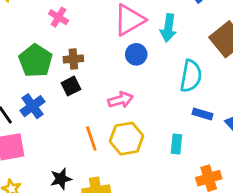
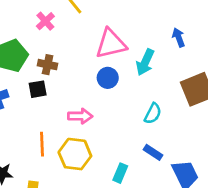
cyan semicircle: (191, 76) -> (153, 114), size x0.7

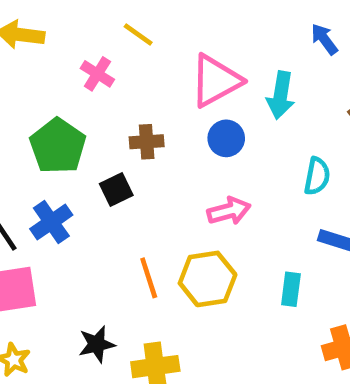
brown cross: (48, 65) -> (147, 142), moved
pink arrow: (80, 116) -> (229, 211), moved

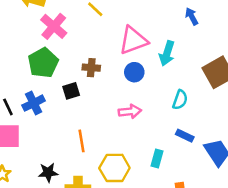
blue arrow: (324, 39) -> (192, 16), moved
pink cross: (97, 74) -> (54, 26), moved, size x1.5
yellow hexagon: (208, 279) -> (114, 168), moved

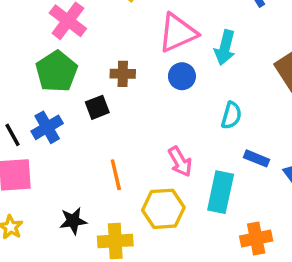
cyan semicircle: (180, 100) -> (231, 115), moved
pink arrow: (130, 111) -> (180, 162), moved, turned 70
cyan rectangle: (157, 159) -> (221, 192), size x1.6

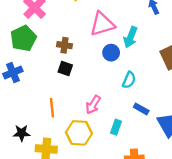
blue circle: (182, 76) -> (111, 53), moved
black square: (97, 107) -> (65, 68), moved, turned 32
pink arrow: (180, 162) -> (93, 105), turned 54
cyan rectangle: (221, 192) -> (116, 127), size x0.6

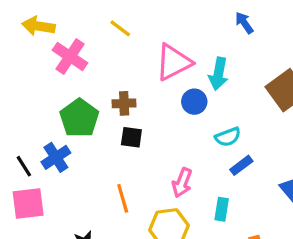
green pentagon: (23, 38) -> (79, 118), moved
cyan semicircle: (129, 80) -> (228, 137), turned 56
blue rectangle: (141, 109) -> (241, 165), moved, turned -56

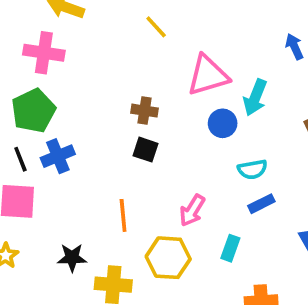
pink cross: (70, 57) -> (44, 53), moved, turned -36
green pentagon: (79, 118) -> (33, 111), moved

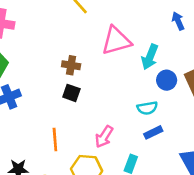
blue circle: (223, 123) -> (167, 80), moved

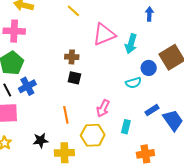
blue arrow: (178, 21) -> (149, 14), turned 32
blue circle: (167, 80) -> (149, 68), moved
blue rectangle: (153, 132) -> (152, 110), moved

